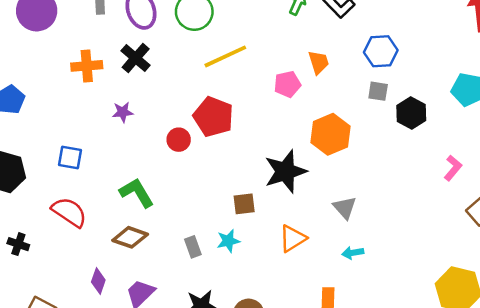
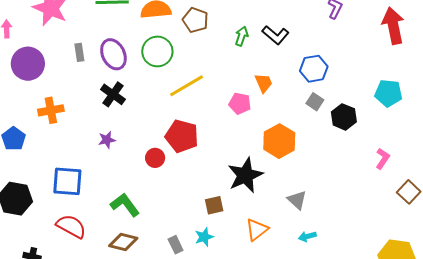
orange cross: (87, 66) -> (51, 110), moved
pink pentagon: (287, 84) -> (240, 103), turned 30
gray square: (378, 91) -> (315, 102), turned 30
blue square: (70, 157) -> (67, 181), size x1.5

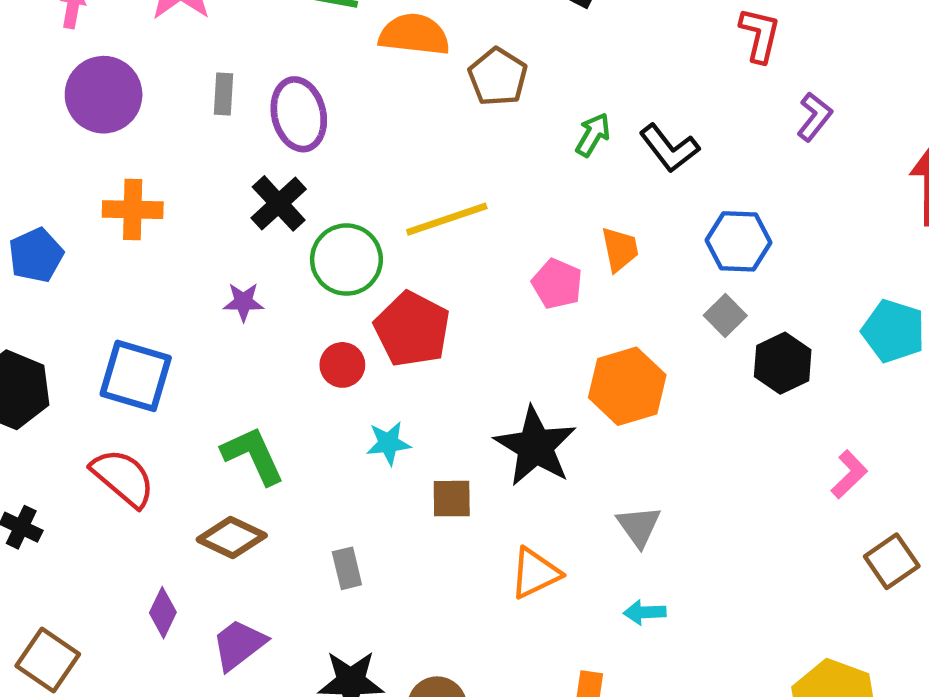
green circle: (157, 51) -> (346, 260), moved
black star: (245, 175) -> (535, 446), turned -30
cyan star: (204, 237) -> (388, 443), moved

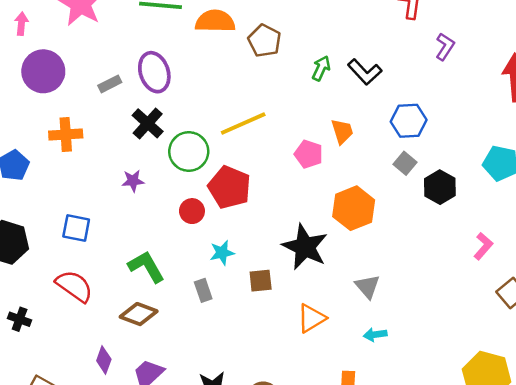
gray rectangle: (223, 94) -> (110, 84), moved, turned 65
blue square: (136, 376) -> (76, 228), size x0.7
gray rectangle: (347, 568) -> (203, 290), moved

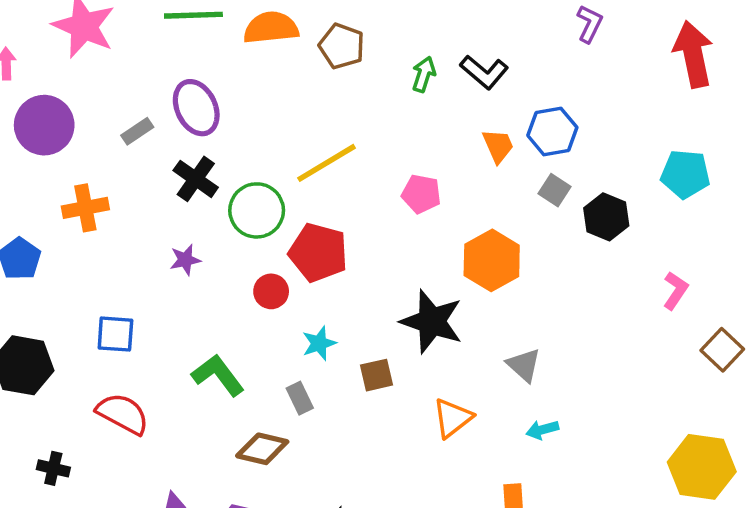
orange trapezoid: (342, 131) -> (498, 146), moved
brown diamond: (139, 314) -> (262, 449), moved

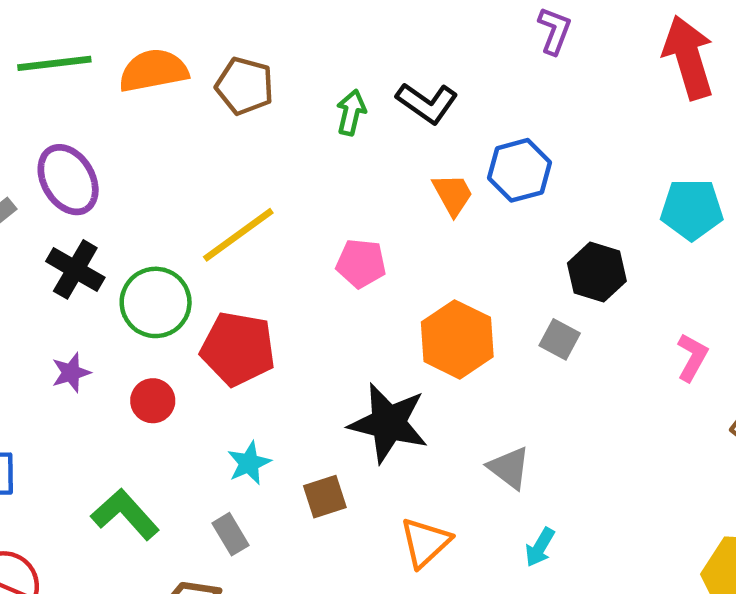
gray square: (555, 190) -> (560, 339), moved
red circle: (271, 291) -> (153, 401), moved
cyan arrow: (542, 430) -> (540, 547), turned -40

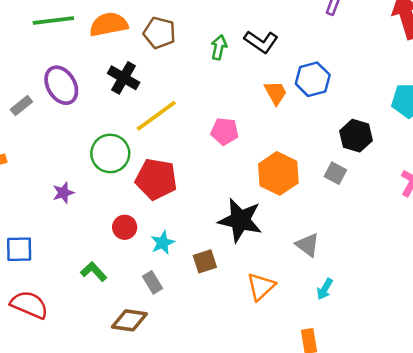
black cross: (75, 269) -> (124, 78), moved
red circle: (153, 401) -> (125, 227), moved
green L-shape: (125, 514) -> (94, 272), size x0.7

